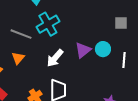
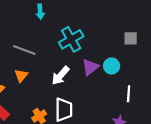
cyan cross: (48, 24) -> (71, 39), moved
white line: (124, 60) -> (129, 94), moved

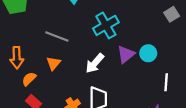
gray square: (131, 38) -> (172, 14), moved, turned -32

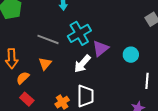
cyan cross: (106, 25) -> (79, 33), moved
purple triangle: (126, 54) -> (101, 49), moved

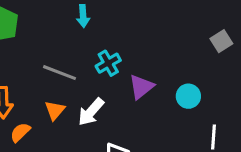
cyan cross: (79, 33) -> (108, 63), size x0.7
white arrow: (82, 64) -> (91, 112), moved

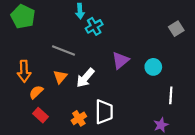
cyan cross: (108, 63) -> (94, 26), moved

